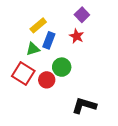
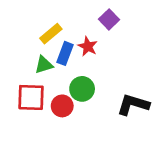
red star: (77, 36) -> (88, 46), moved
red square: (23, 73) -> (31, 97), turned -30
black L-shape: (84, 106) -> (133, 105), moved

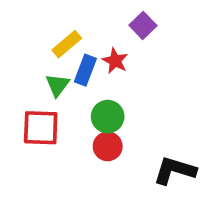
green triangle: (44, 65) -> (57, 85), turned -36
black L-shape: (133, 105) -> (175, 171), moved
red circle: (62, 106) -> (108, 146), moved

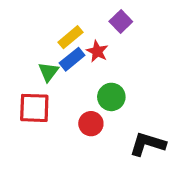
yellow rectangle: (67, 44) -> (70, 37), moved
blue rectangle: (85, 70) -> (72, 59), turned 30
green circle: (108, 117) -> (111, 97), moved

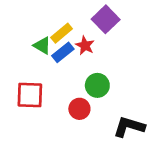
purple square: (121, 21) -> (106, 19), size x1.4
green triangle: (48, 72) -> (42, 45), moved, turned -36

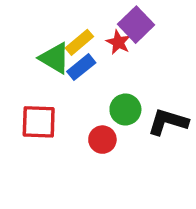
green triangle: (42, 45) -> (55, 58), size x1.4
red star: (85, 45) -> (118, 42), moved
black L-shape: (129, 127) -> (168, 122), moved

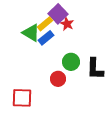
purple square: (136, 25) -> (58, 14), moved
red square: (39, 122) -> (22, 98), moved
black L-shape: (168, 122) -> (95, 69), turned -105

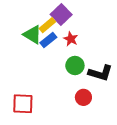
red star: (67, 24) -> (71, 39), moved
black L-shape: (95, 69) -> (100, 73), turned -75
red circle: (58, 79) -> (83, 97), moved

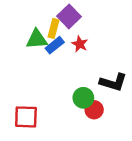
yellow rectangle: (47, 25) -> (53, 28), turned -35
green triangle: (32, 35) -> (37, 39), turned -36
green circle: (75, 65) -> (83, 98), moved

